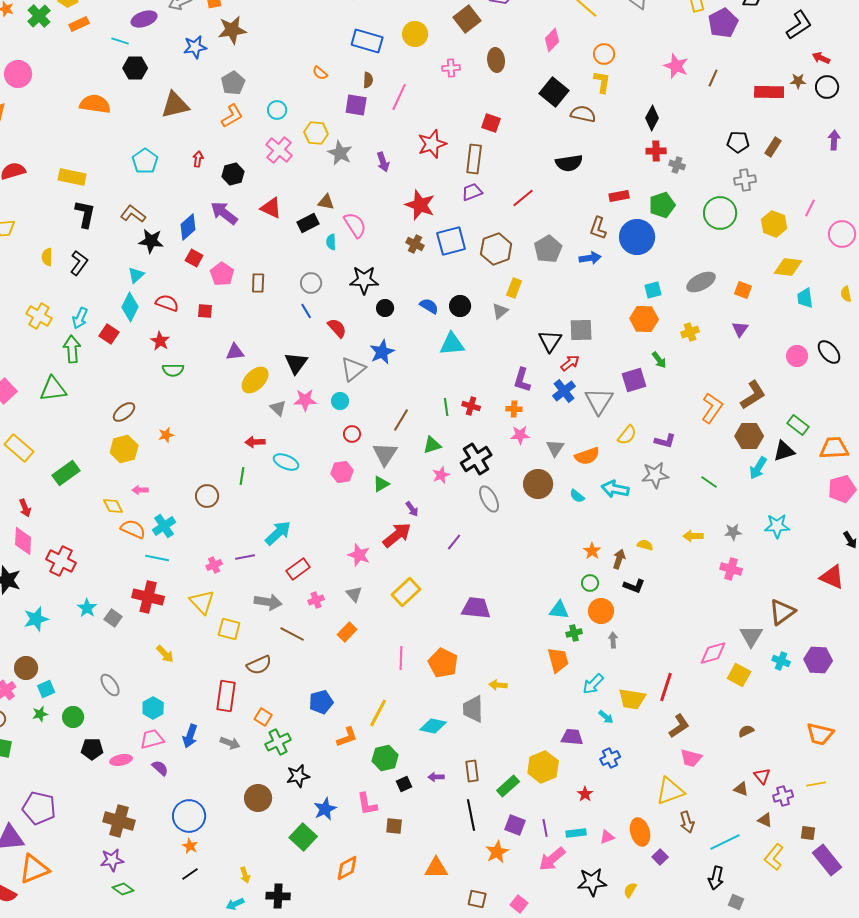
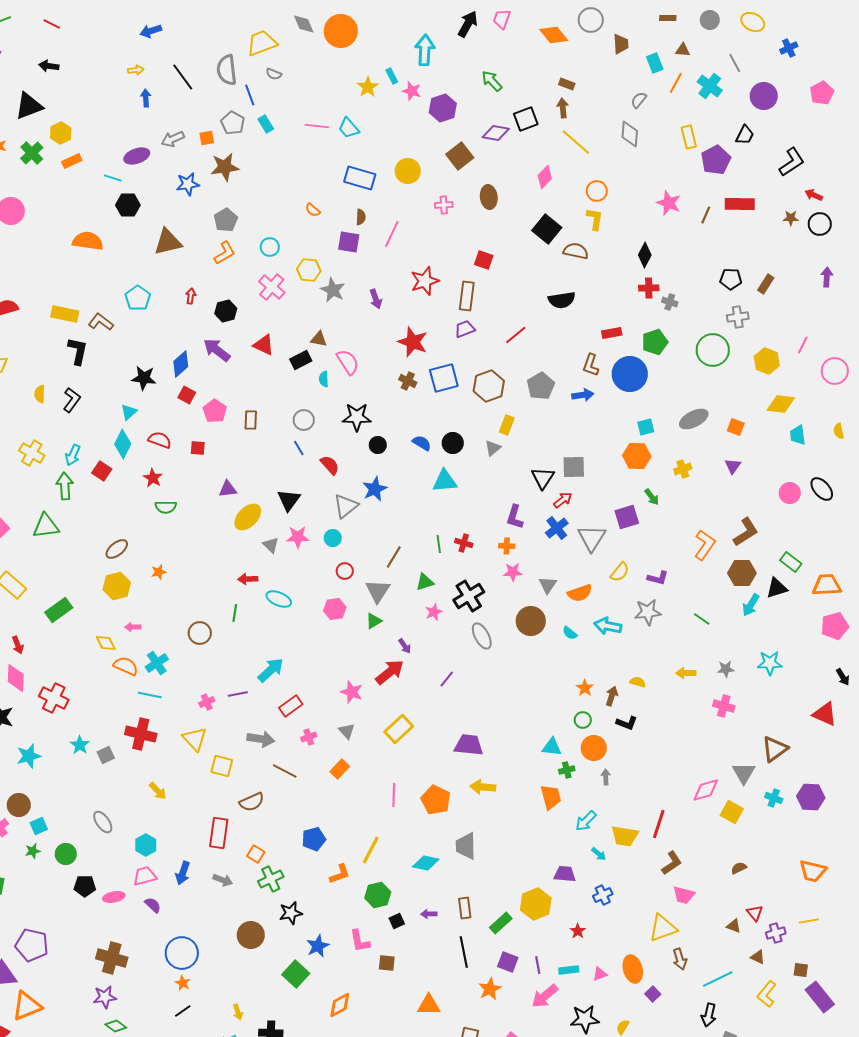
red rectangle: (769, 92) -> (740, 204), moved
brown L-shape: (133, 214) -> (101, 322), moved
gray square: (113, 618) -> (106, 755), turned 30
yellow arrow: (498, 685) -> (483, 787), moved, size x1.4

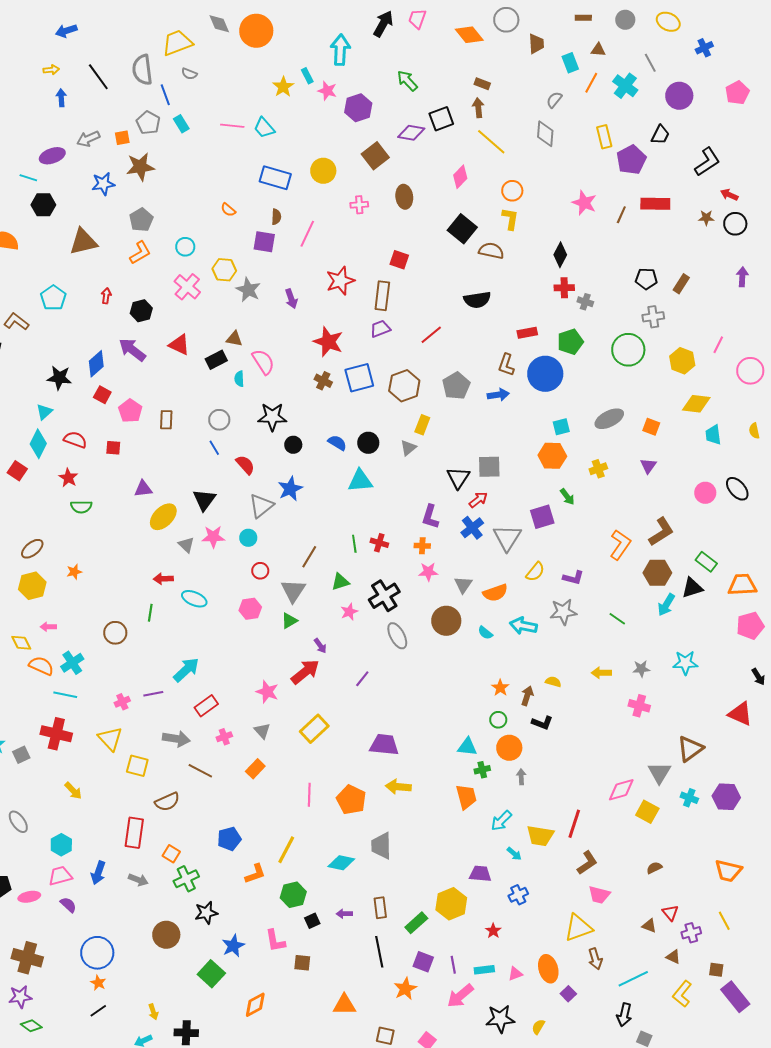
yellow line: (809, 921) -> (724, 921), turned 72

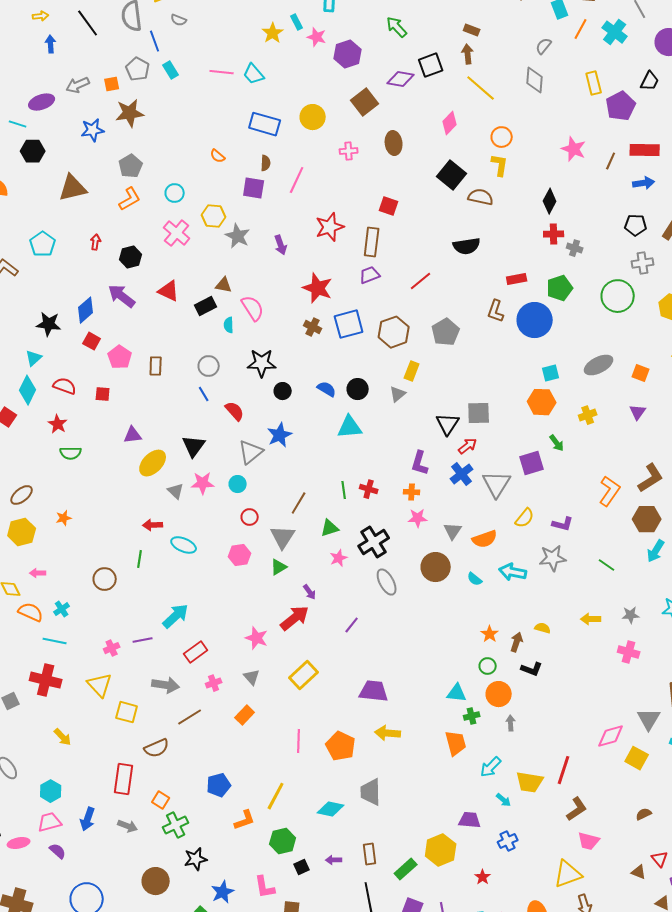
blue arrow: (498, 395) -> (644, 183), moved
cyan cross: (72, 663) -> (62, 609), size x0.7
brown line: (200, 771) -> (190, 717), turned -60

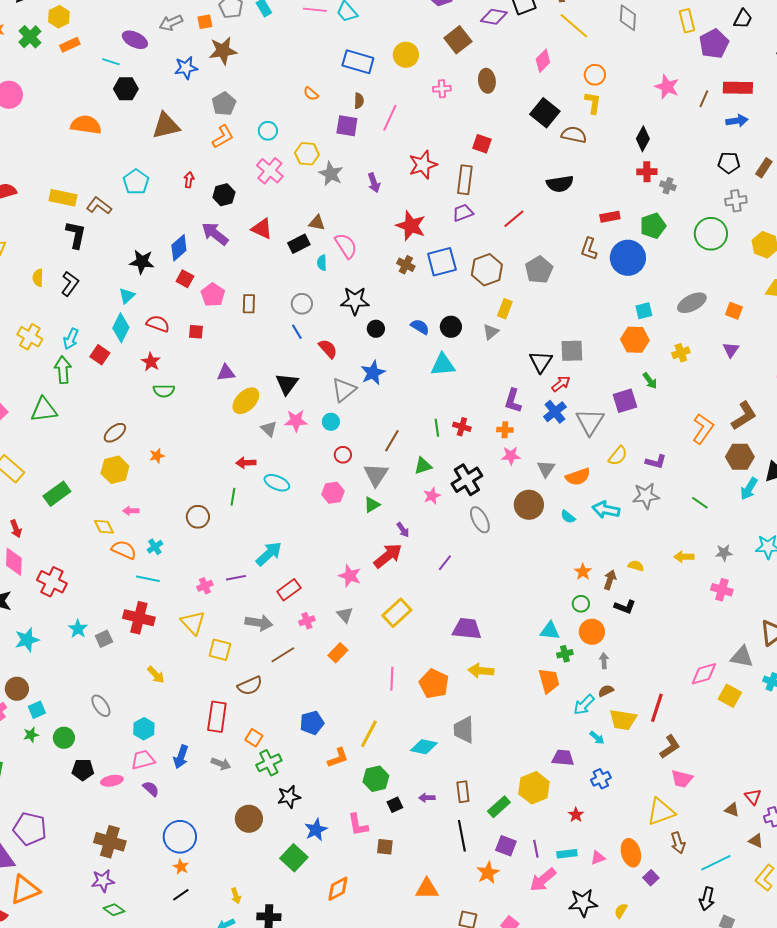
purple ellipse: (42, 102) -> (135, 40), turned 45
gray triangle: (649, 719) -> (742, 657), turned -50
brown semicircle: (644, 814) -> (606, 691), moved

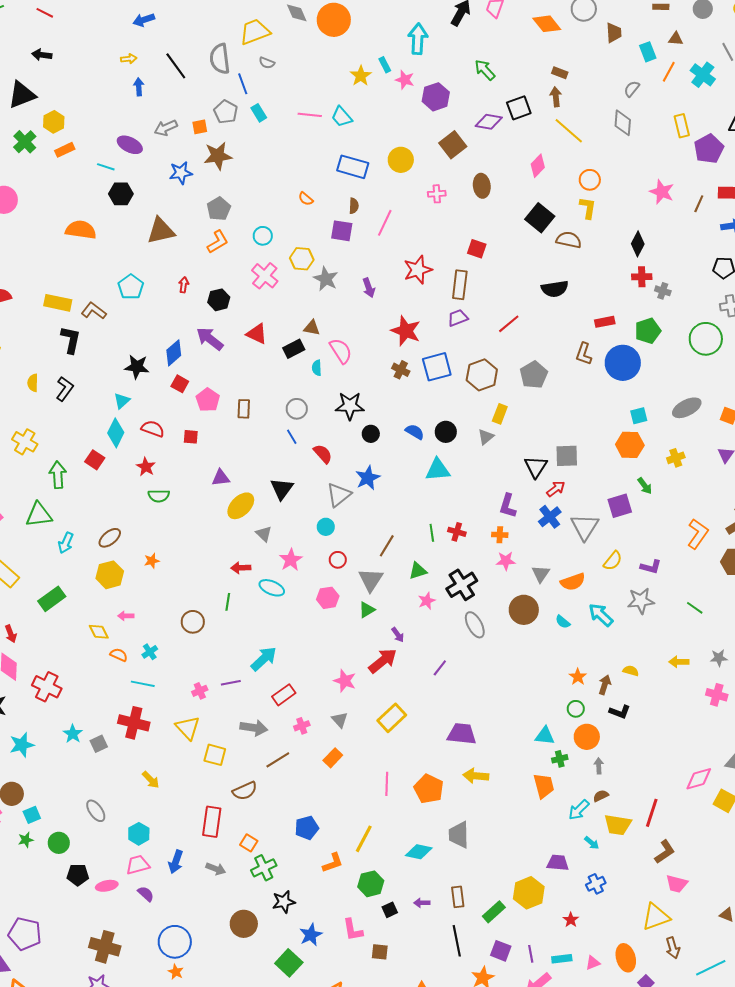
cyan arrow: (71, 339) -> (66, 543), moved
pink star: (296, 421) -> (291, 560), moved, turned -30
cyan arrow: (606, 510) -> (601, 615), turned 32
orange semicircle: (124, 550) -> (119, 655), size x0.7

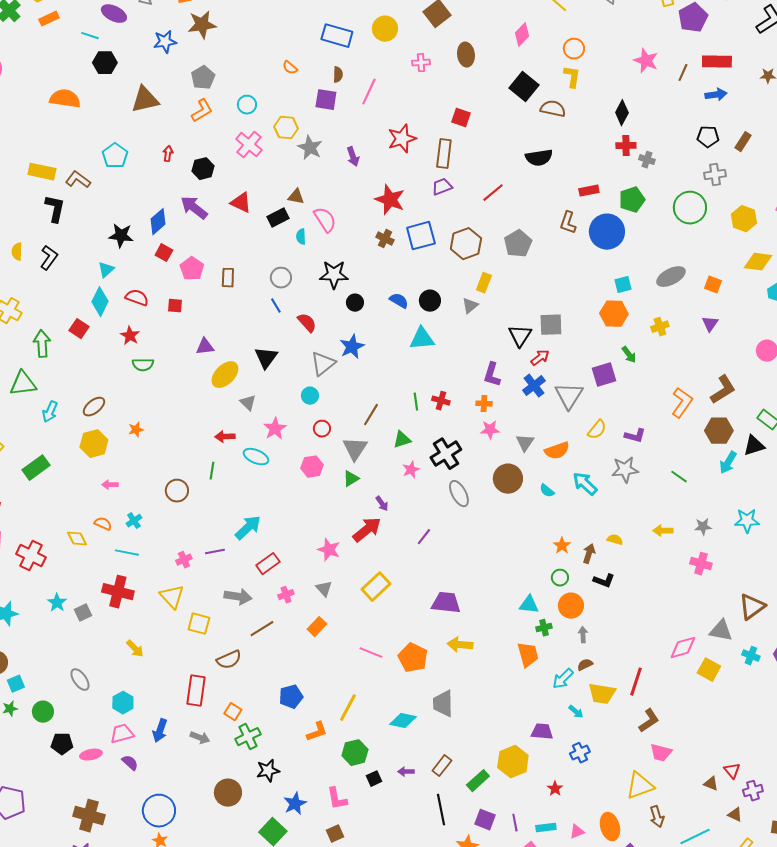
yellow diamond: (99, 632) -> (77, 539), moved
pink line: (387, 784) -> (371, 653), turned -70
brown rectangle: (458, 897) -> (442, 766), turned 45
brown square: (380, 952) -> (335, 834), moved, turned -30

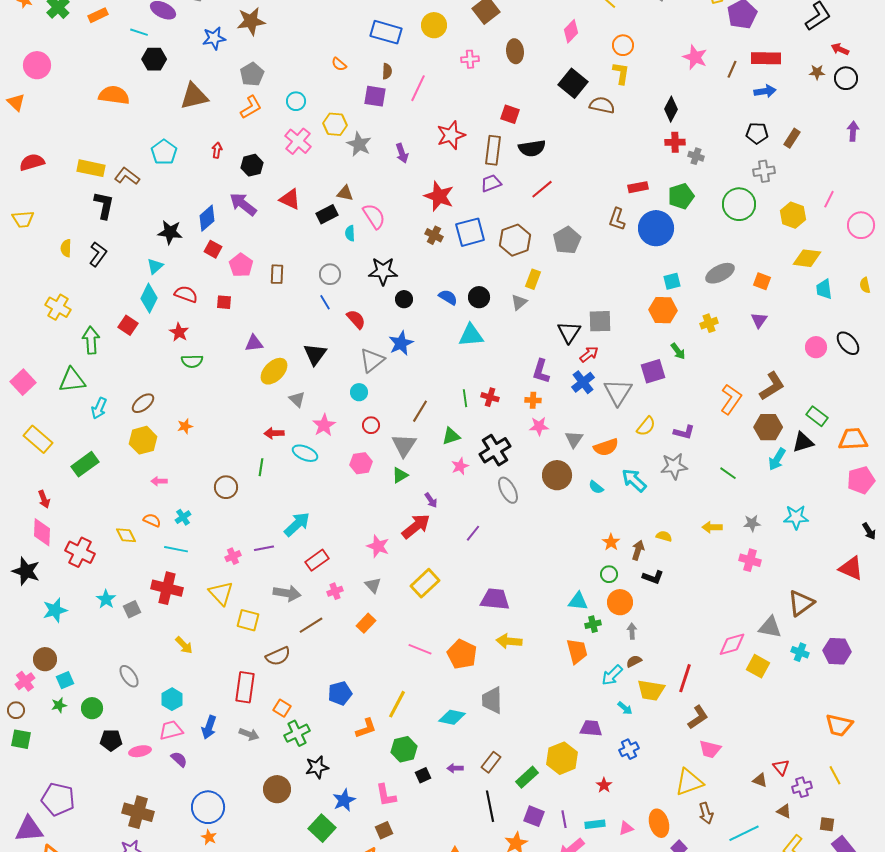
black semicircle: (539, 158) -> (532, 148), moved

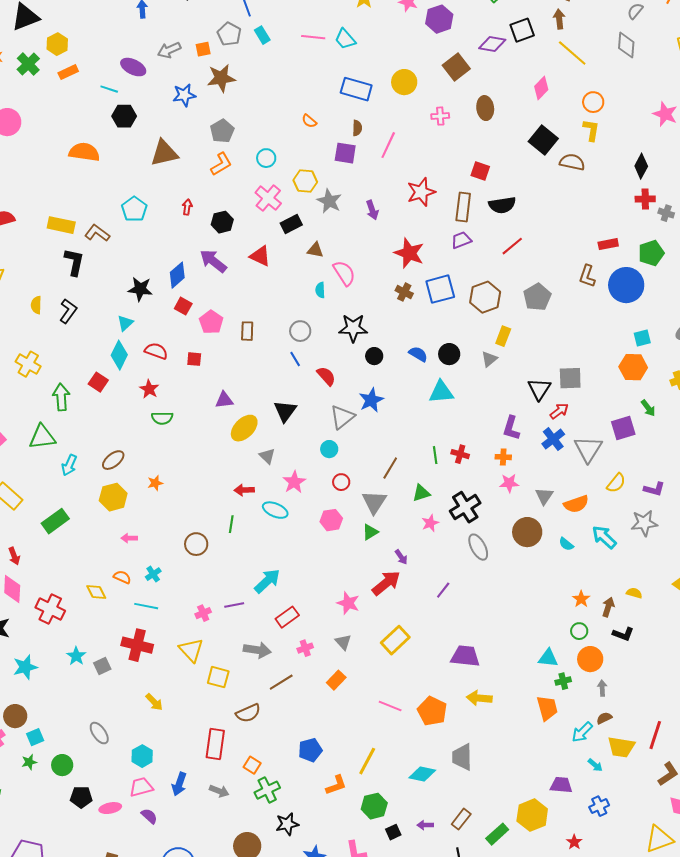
black rectangle: (327, 214) -> (291, 224), moved

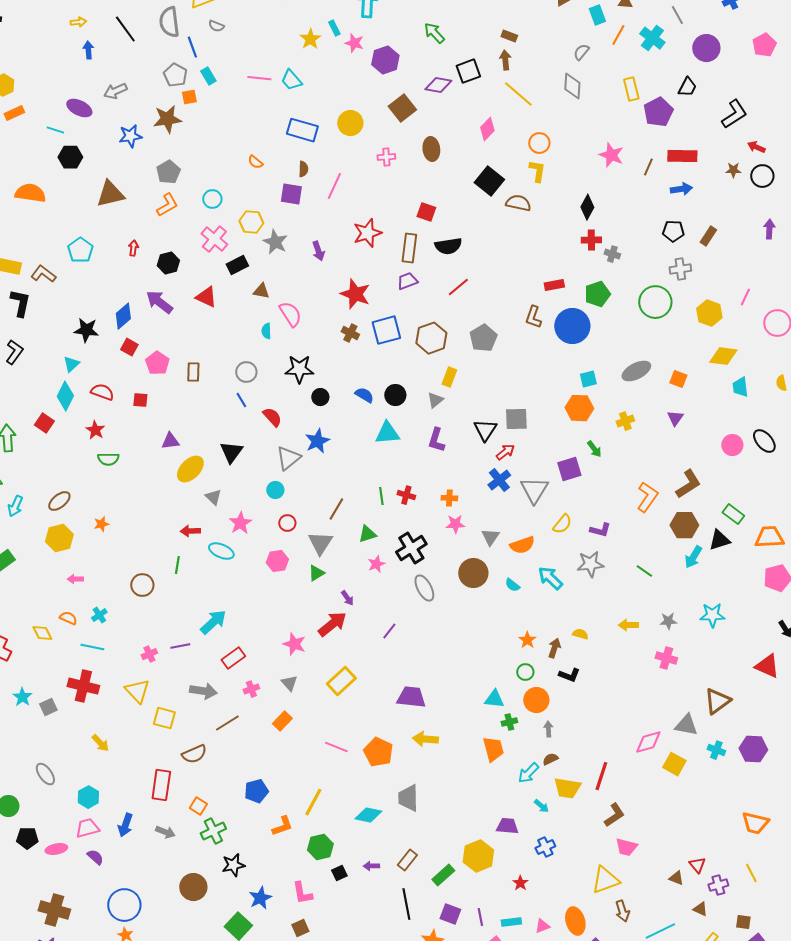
orange square: (203, 49) -> (189, 97), moved
purple L-shape: (511, 428) -> (436, 440), moved

